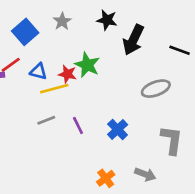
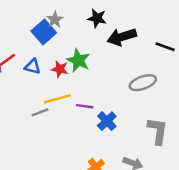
blue square: (25, 32) -> (44, 32), moved
black arrow: (133, 40) -> (122, 37), turned 48
yellow line: (54, 89) -> (57, 99), moved
purple line: (78, 126) -> (85, 106), moved, turned -56

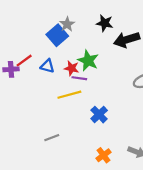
purple line: (85, 106) -> (79, 78), moved
gray line: (40, 112) -> (52, 138), moved
blue cross: (107, 121) -> (99, 115), moved

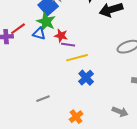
green star: (88, 61) -> (46, 22), moved
yellow line: (69, 95) -> (77, 58), moved
orange cross: (103, 155) -> (76, 117), moved

